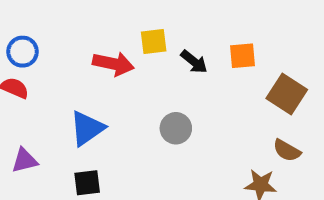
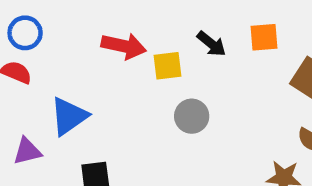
yellow square: (154, 42) -> (168, 66), moved
blue triangle: (87, 128) -> (69, 116), moved

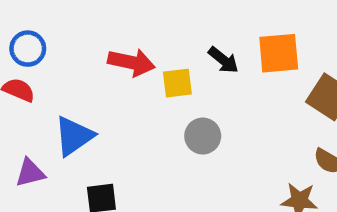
orange square: (264, 37) -> (279, 53), size x1.4

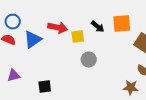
blue triangle: (74, 136) -> (33, 40), moved

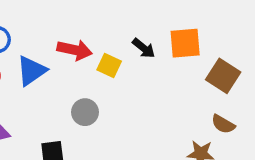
yellow square: (78, 37) -> (109, 66), turned 32
gray circle: (89, 60) -> (85, 112), moved

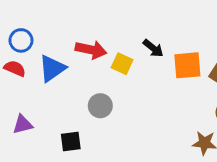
orange square: (185, 43) -> (187, 65), moved

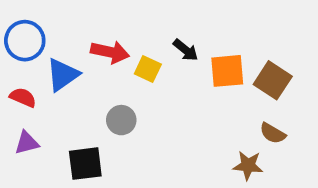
blue circle: (21, 40) -> (25, 41), size x1.4
red semicircle: (15, 68) -> (23, 97), moved
black square: (71, 141) -> (85, 164), size x1.4

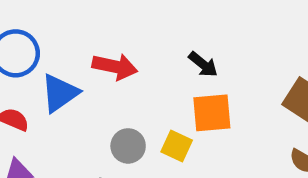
yellow square: (148, 69) -> (177, 146), moved
orange square: (227, 71) -> (212, 113), moved

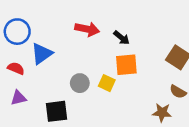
red arrow: (115, 67) -> (87, 29), moved

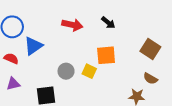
black arrow: (121, 38) -> (108, 23), moved

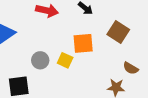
brown square: (150, 49) -> (118, 32), moved

